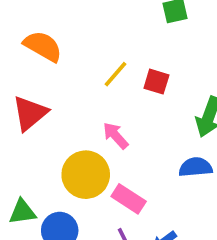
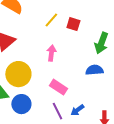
pink arrow: (115, 136) -> (51, 53), turned 49
yellow circle: (86, 175) -> (18, 74), moved

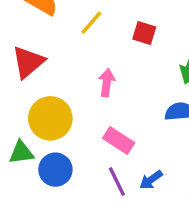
yellow line: (51, 20) -> (91, 23), moved

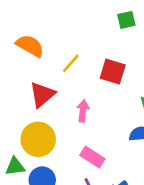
red square: (144, 33) -> (113, 72), size x1.4
red triangle: (28, 62) -> (42, 95), moved

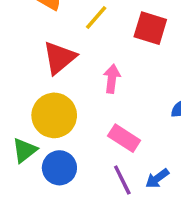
green triangle: (15, 166) -> (24, 150), turned -30

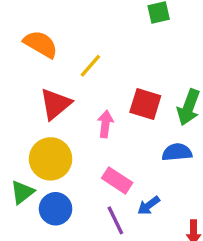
red square: (150, 28) -> (145, 104), moved
blue arrow: (157, 178) -> (149, 205), moved

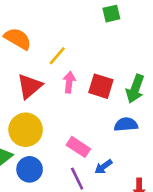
pink arrow: (105, 124) -> (69, 82), moved

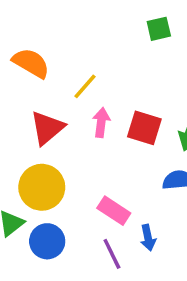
blue arrow: (103, 167) -> (148, 238), turned -66

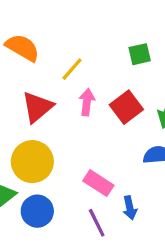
green square: (159, 29) -> (140, 54), moved
red square: (144, 128) -> (126, 107), turned 36

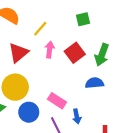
blue circle: (37, 211) -> (29, 112), moved

